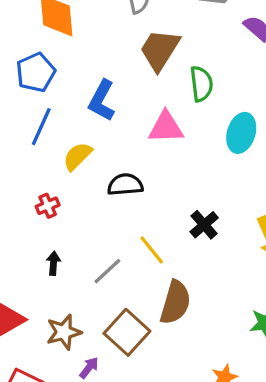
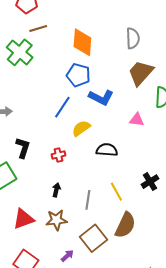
blue pentagon: (36, 72) -> (78, 75), moved, turned 30
blue L-shape: (102, 101) -> (101, 97), turned -100
pink triangle: (166, 127) -> (137, 120), size x0.7
gray line: (107, 271) -> (88, 200), turned -48
brown star: (64, 332) -> (57, 220), moved

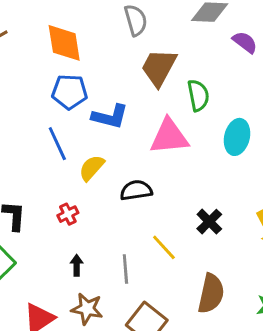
blue line: (62, 107) -> (57, 144), turned -45
pink triangle: (137, 120) -> (169, 137), size x1.8
brown star: (57, 220) -> (87, 309), turned 30
brown semicircle: (125, 225) -> (211, 294), moved

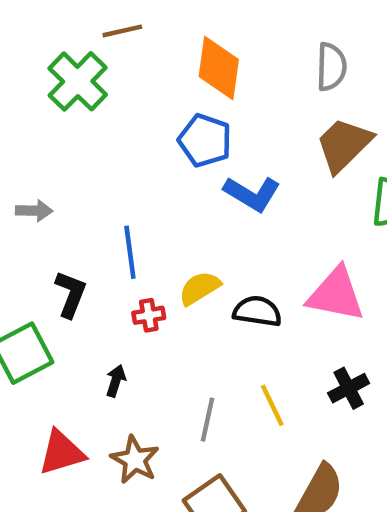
pink triangle: (169, 137) -> (336, 294), moved
blue line: (57, 144) -> (130, 252), moved
yellow semicircle: (92, 168) -> (200, 288), moved
black arrow: (77, 265) -> (116, 381), moved

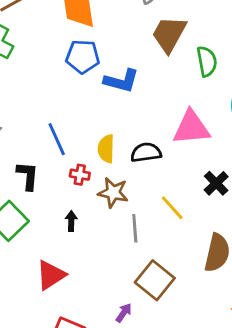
yellow semicircle: (200, 288) -> (106, 149), turned -40
red cross: (149, 315) -> (80, 175), turned 36
brown star: (135, 460) -> (113, 193), moved

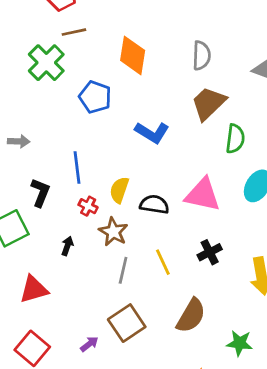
blue pentagon: (83, 57) -> (95, 97), moved

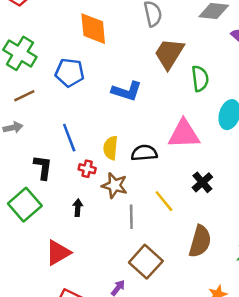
brown line: (74, 32) -> (24, 96), moved

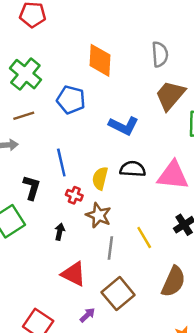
black semicircle: (144, 153) -> (133, 169), moved
red triangle: (58, 253) -> (74, 274), moved, turned 48

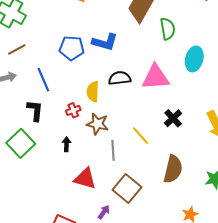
blue pentagon: (71, 100) -> (72, 48), moved
blue line: (61, 163) -> (43, 80), moved
red cross: (74, 195) -> (73, 110), turned -32

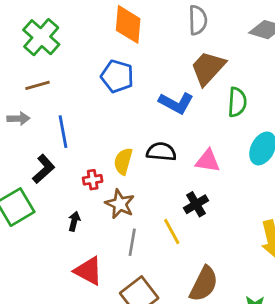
blue L-shape: (105, 42) -> (176, 103), moved
blue pentagon: (72, 48) -> (117, 76), moved
pink triangle: (156, 77) -> (208, 161), size x0.7
black L-shape: (35, 111) -> (44, 169), turned 30
black cross: (173, 118) -> (196, 204), moved

